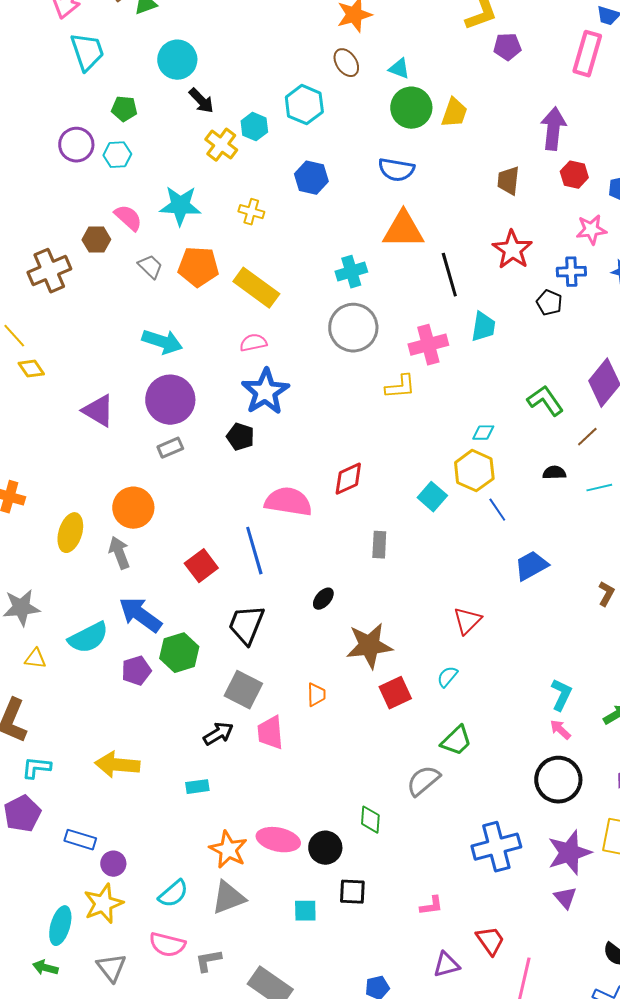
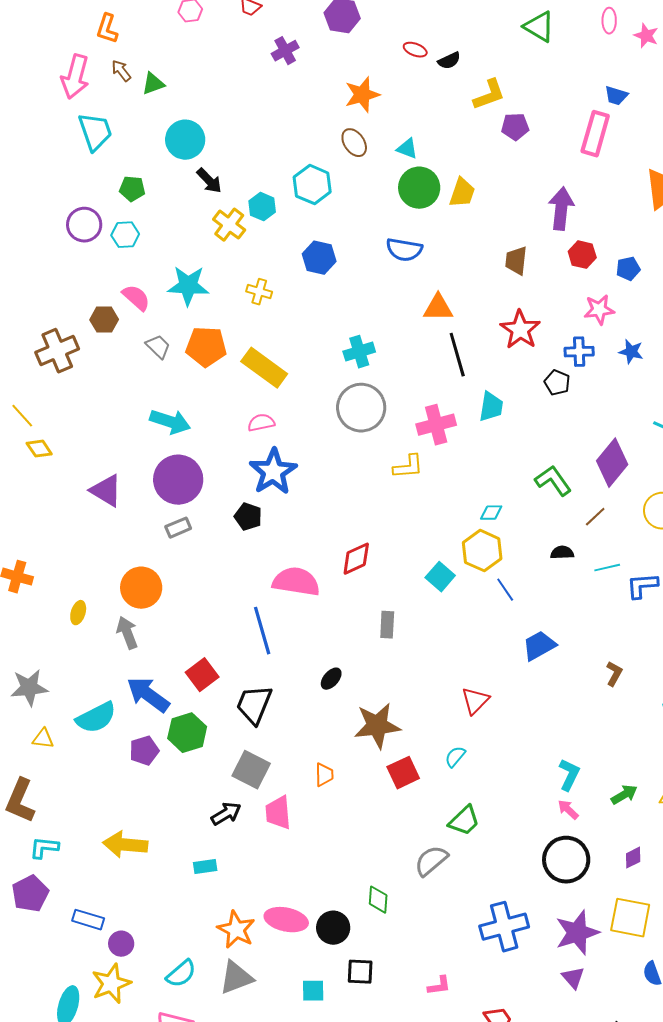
orange triangle: (403, 230) -> (438, 308), moved, size x0.7
yellow ellipse: (70, 533) -> (78, 613), size x0.6
red square: (201, 566) -> (202, 675), moved

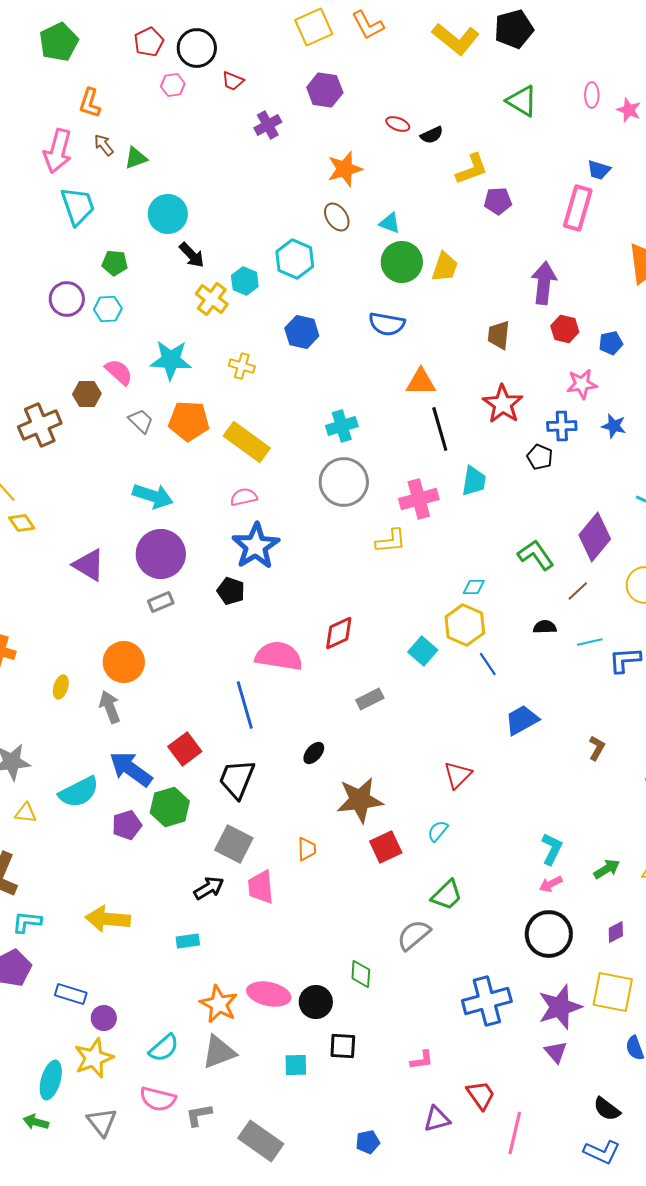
gray rectangle: (387, 625) -> (370, 699), turned 60
pink arrow: (568, 810) -> (551, 884), turned -70

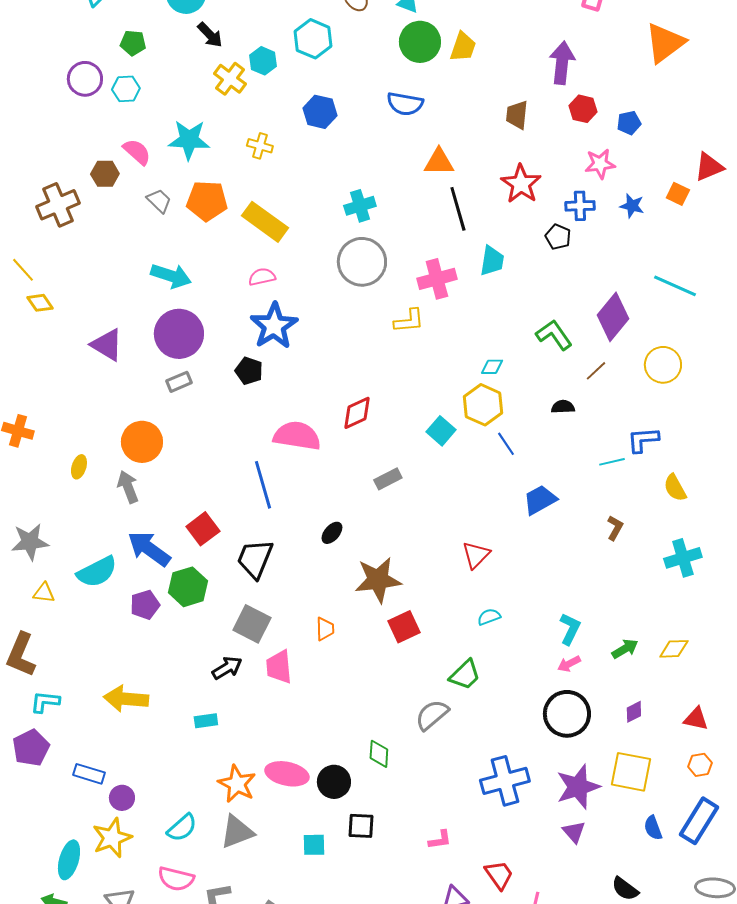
cyan line: (590, 642) -> (612, 462), moved
cyan semicircle: (438, 831) -> (489, 617), moved, turned 30

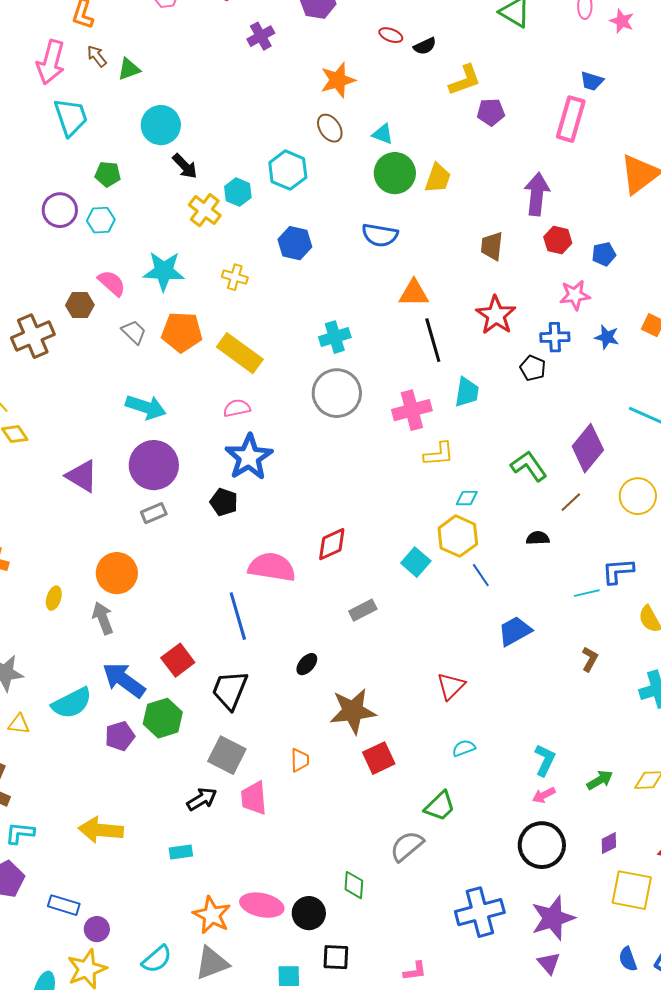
yellow L-shape: (409, 321) -> (439, 454), moved
yellow square: (631, 772) -> (632, 890), moved

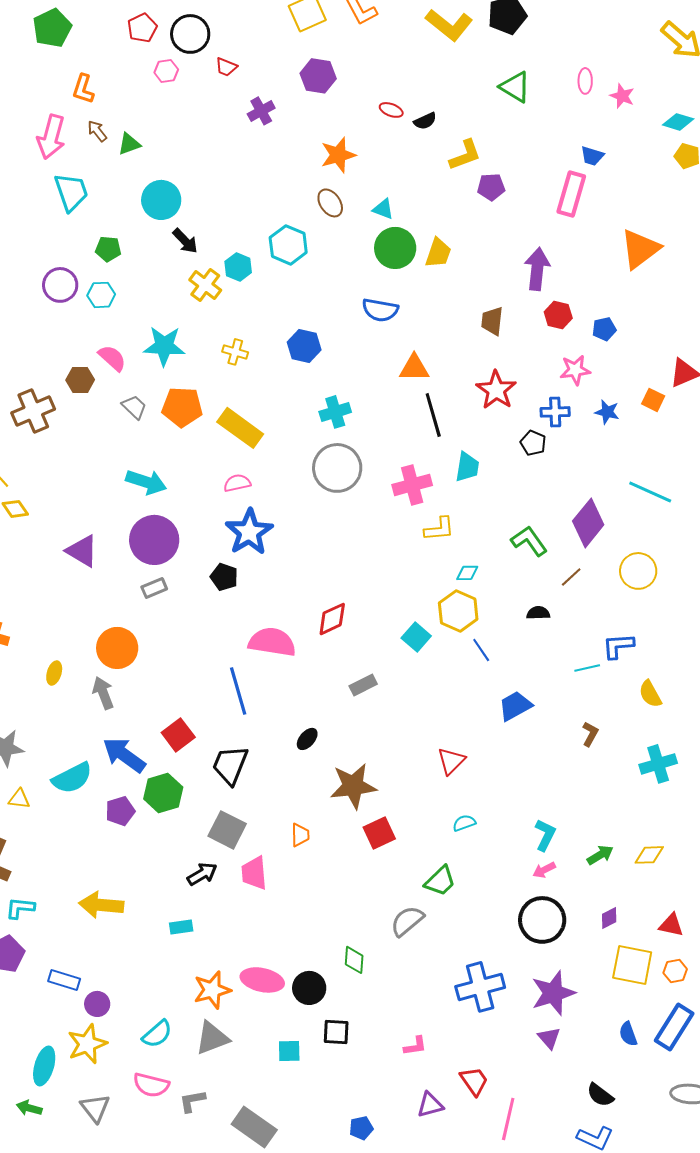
blue hexagon: (295, 243) -> (304, 346), moved
orange star: (212, 915) -> (212, 990), turned 30

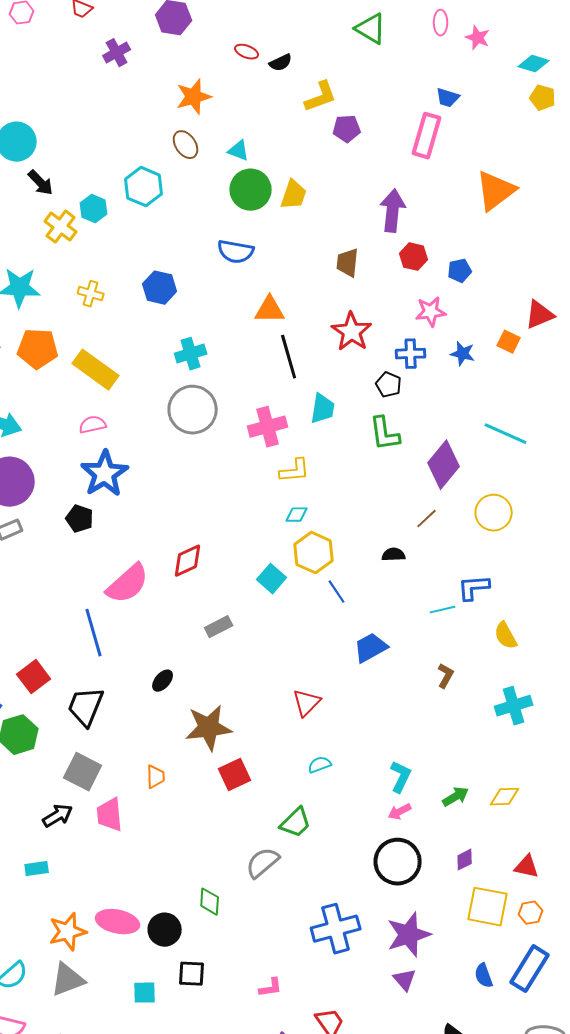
green L-shape: (529, 541) -> (385, 434), moved, turned -153
cyan diamond: (467, 573) -> (297, 515), moved
pink semicircle: (272, 642) -> (128, 584), turned 129

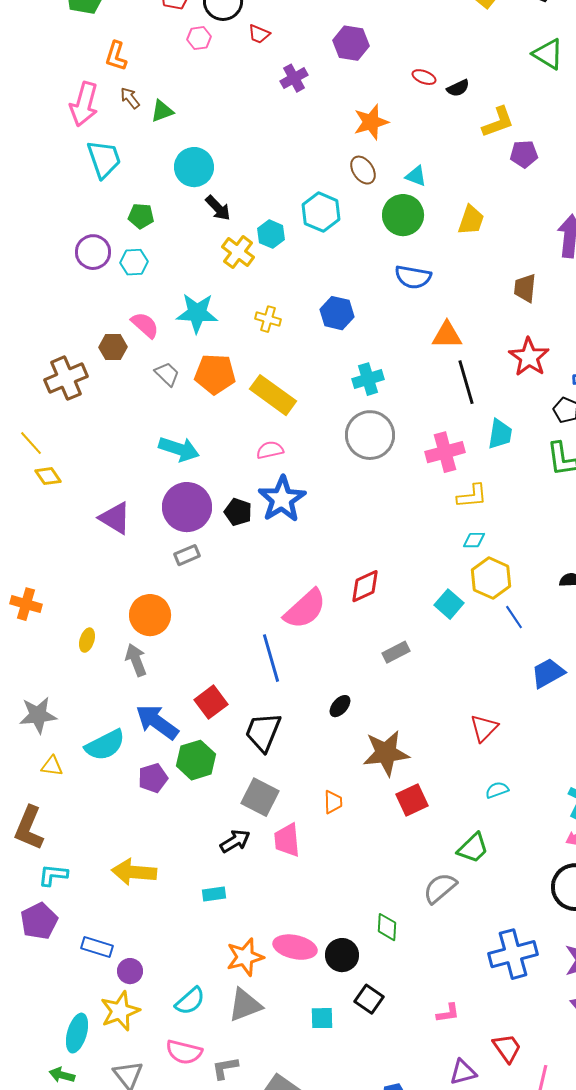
green circle: (251, 190) -> (403, 215), moved
black pentagon: (80, 519) -> (238, 512), moved
black square: (192, 974) -> (369, 999), turned 32

